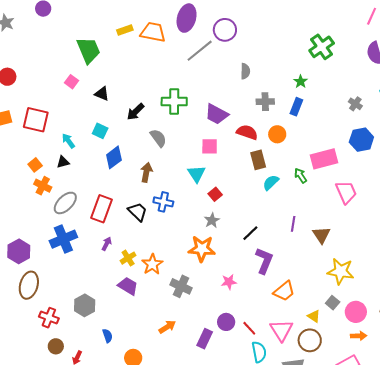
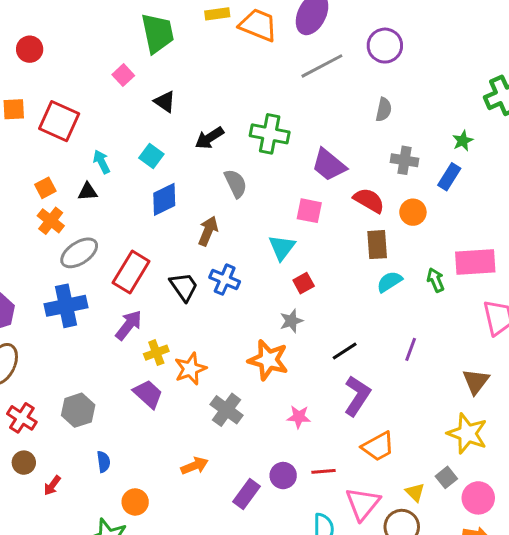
purple circle: (225, 30) -> (385, 46), moved
brown triangle: (321, 235) -> (476, 381), moved
purple arrow: (107, 244) -> (129, 325), size x1.5
red line: (249, 328) -> (324, 471), moved, turned -63

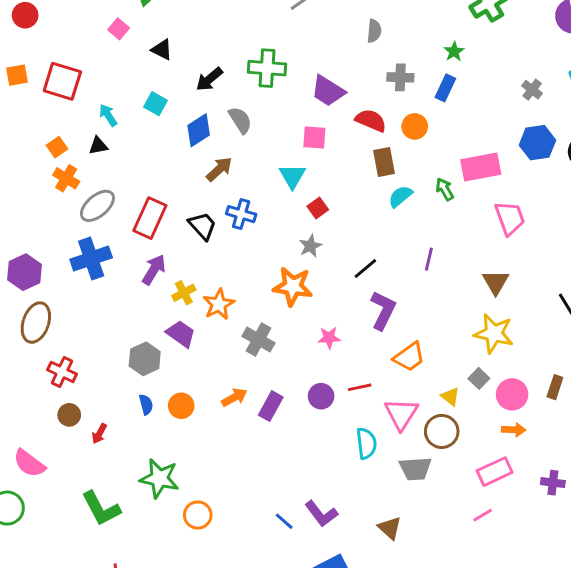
blue diamond: (164, 199) -> (199, 130), moved
brown arrow: (208, 231) -> (219, 169), turned 32
gray hexagon: (78, 410) -> (145, 359), moved
purple rectangle: (247, 494) -> (271, 406), moved
orange circle: (135, 502) -> (181, 406), moved

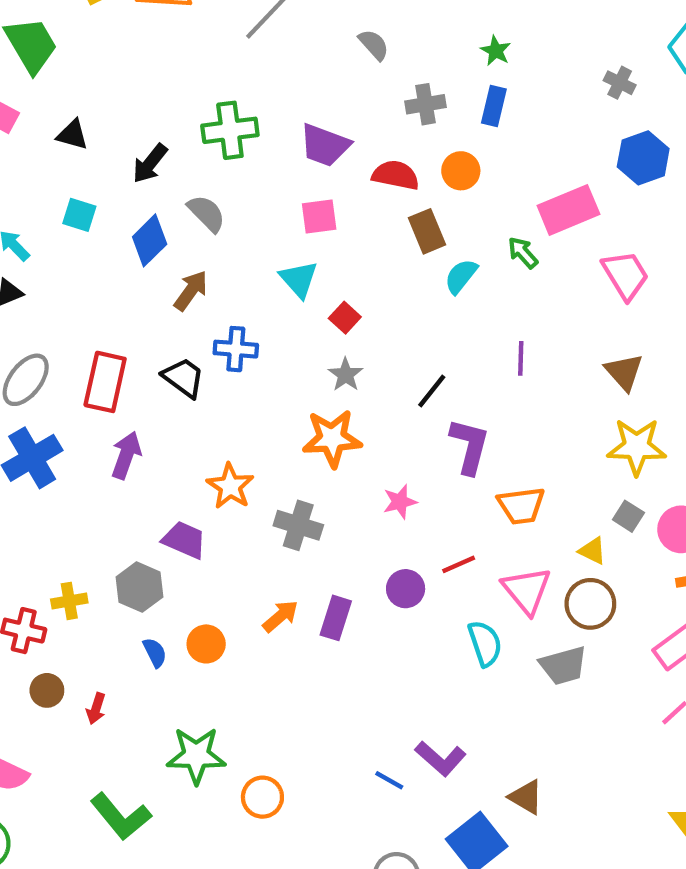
gray semicircle: (374, 31) -> (374, 45), turned -35
yellow cross: (184, 293) -> (69, 601), moved, turned 30
orange trapezoid: (409, 357) -> (521, 506), turned 40
brown triangle: (390, 528) -> (526, 797), moved

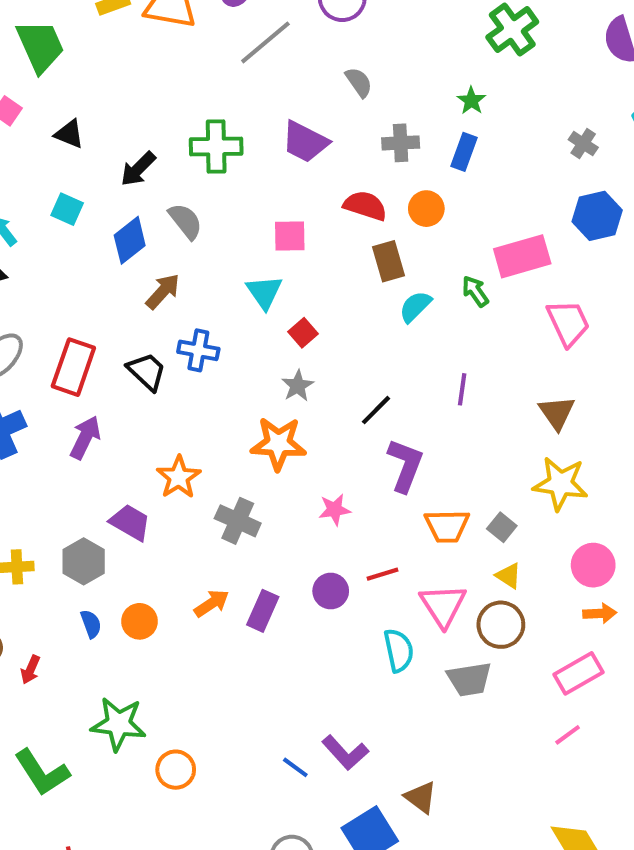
purple trapezoid: (325, 145) -> (305, 142), moved
gray square: (628, 516) -> (502, 527), moved

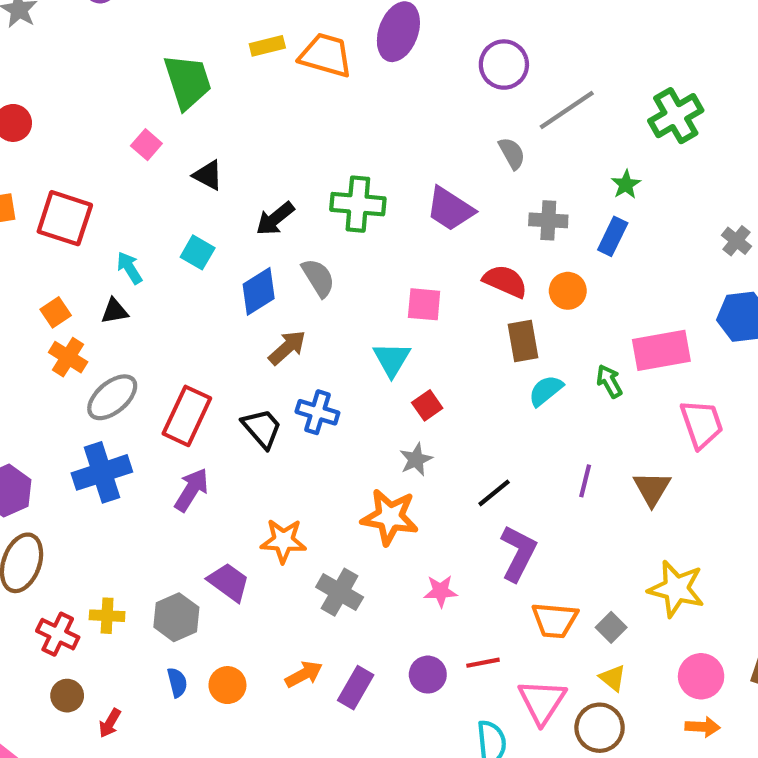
gray line: (265, 42) -> (567, 110), moved
brown triangle: (557, 413) -> (652, 489), moved
orange star: (179, 477) -> (283, 541), turned 30

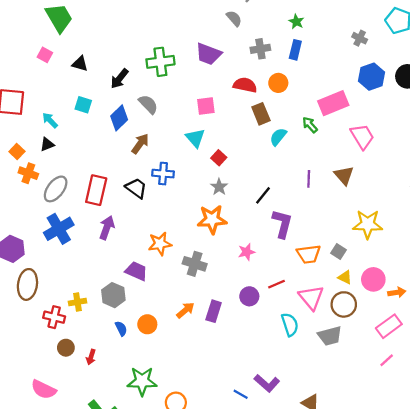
pink circle: (701, 676) -> (373, 279), moved

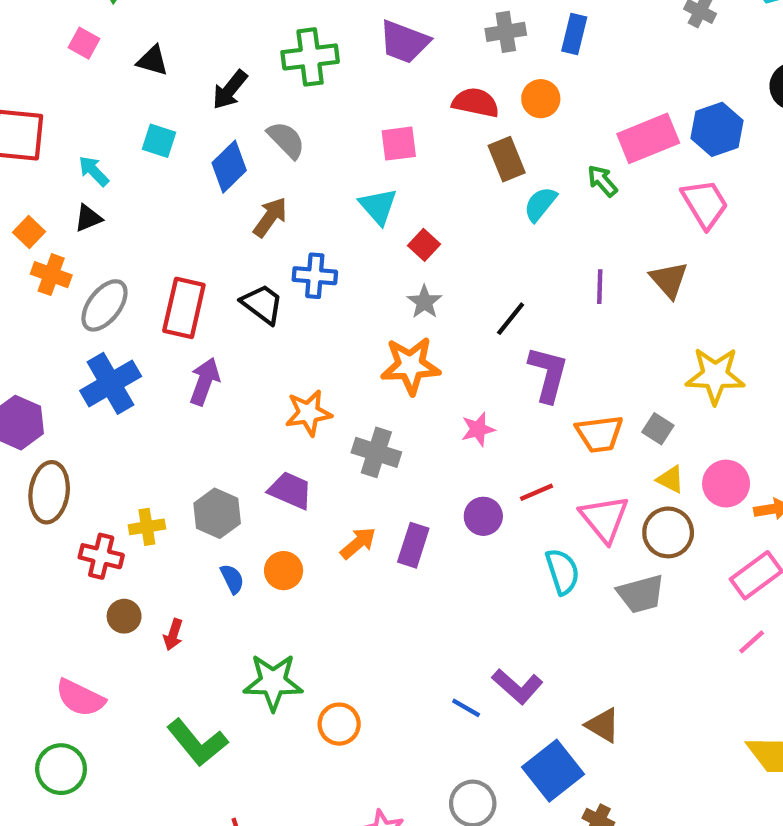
blue hexagon: (372, 77) -> (717, 129), moved
purple trapezoid: (136, 271) -> (290, 490), moved

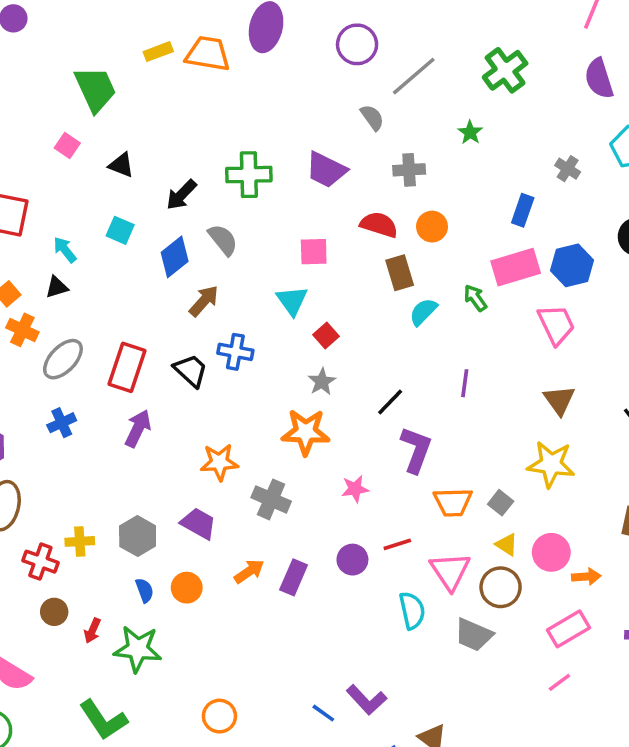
blue rectangle: (574, 34) -> (523, 210), moved
brown triangle: (669, 280) -> (559, 400), moved
blue cross: (111, 383) -> (62, 423), size x0.6
gray trapezoid: (641, 594) -> (474, 635), turned 33
green star: (273, 682) -> (138, 649), moved

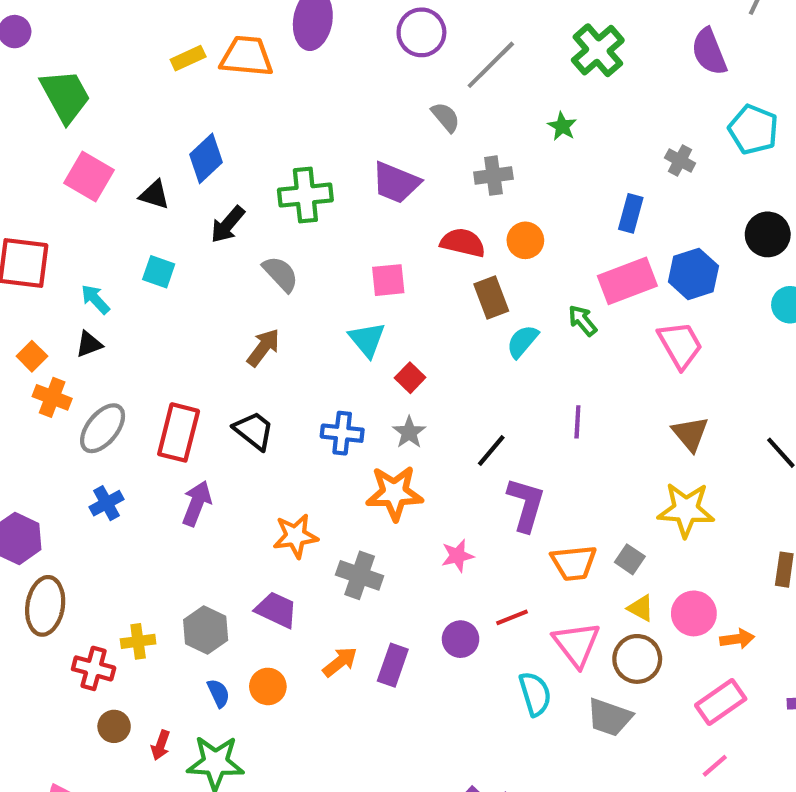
green trapezoid: (95, 89) -> (65, 96), moved
pink square: (67, 145) -> (89, 176), size x1.6
blue diamond: (175, 257) -> (206, 158), moved
blue cross: (235, 352) -> (342, 433), moved

